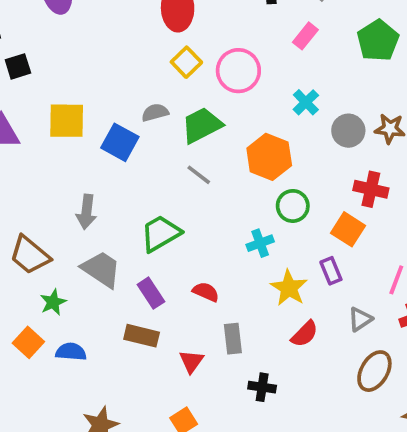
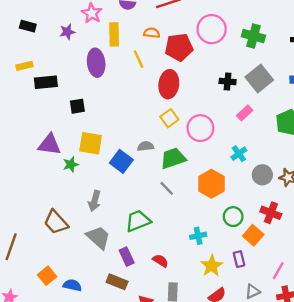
black square: (18, 66) -> (77, 106), moved
green circle: (293, 206) -> (233, 217), moved
green star: (53, 302) -> (71, 164), moved

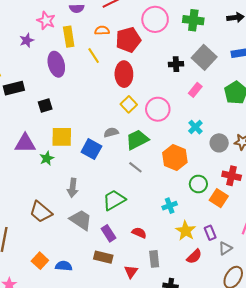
purple rectangle: (239, 259) -> (210, 233), moved

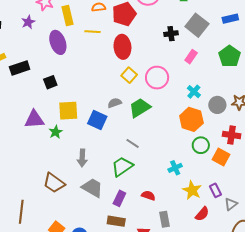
yellow line: (94, 56) -> (93, 32), turned -49
orange hexagon: (175, 157) -> (191, 119), moved
gray line: (135, 167) -> (133, 143), moved
purple rectangle: (108, 233) -> (119, 198), turned 63

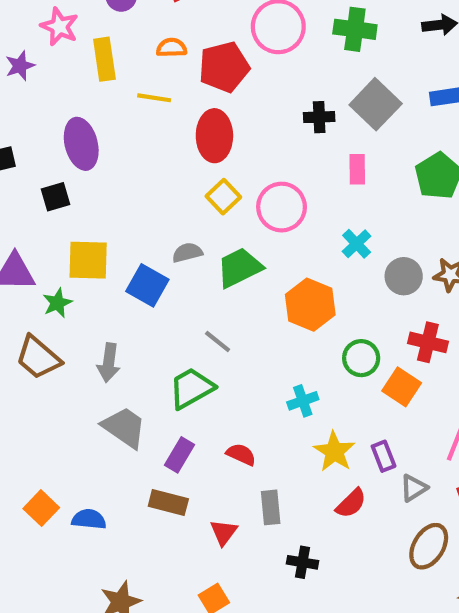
purple ellipse: (58, 42) -> (81, 144), moved
pink rectangle: (191, 57) -> (357, 169), turned -40
orange hexagon: (191, 119) -> (310, 305), moved
brown trapezoid: (54, 183) -> (38, 357), moved

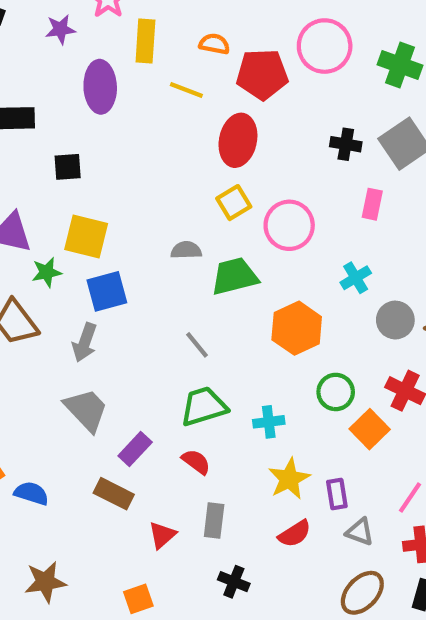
purple ellipse: (81, 144) -> (100, 87), moved
blue square: (147, 285) -> (107, 291), moved, turned 33
green trapezoid: (191, 388) -> (204, 406), moved
gray triangle: (414, 488) -> (360, 532), turned 40

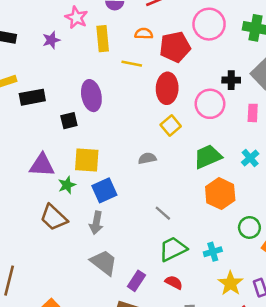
purple ellipse: (100, 87) -> (91, 96), moved
pink circle: (289, 225) -> (210, 104), moved
green trapezoid: (235, 276) -> (208, 157), moved

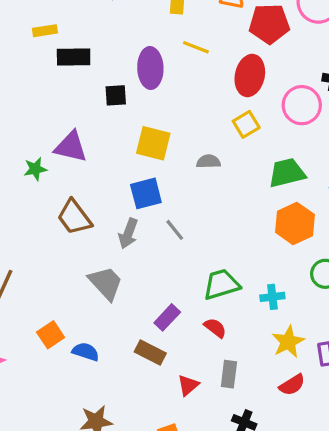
yellow line: (132, 64) -> (196, 47), moved
yellow square: (87, 160) -> (153, 143), moved
green star: (67, 185) -> (35, 169), moved
gray line: (163, 213) -> (175, 230), moved
gray trapezoid: (104, 262) -> (106, 283), moved

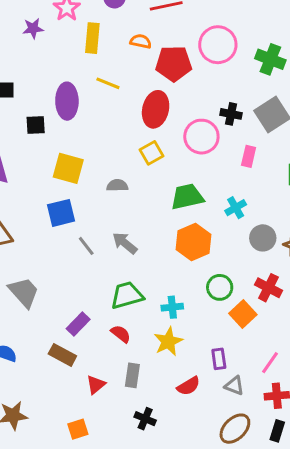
gray arrow: (128, 233) -> (125, 243), moved, turned 108
yellow star: (288, 342) -> (168, 342), moved

